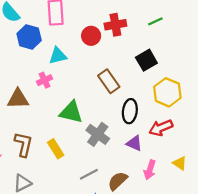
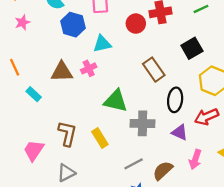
brown triangle: (18, 99) -> (62, 72), moved
gray cross: (98, 134) -> (143, 123), turned -35

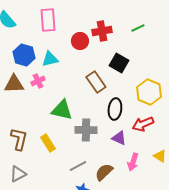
blue hexagon: (73, 25) -> (24, 55), moved
black square: (192, 48) -> (119, 63), moved, turned -30

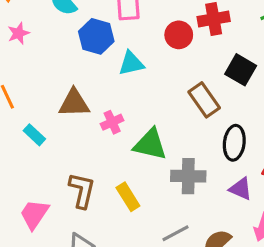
blue hexagon: (24, 55) -> (96, 36), moved
pink cross: (38, 81) -> (112, 122), moved

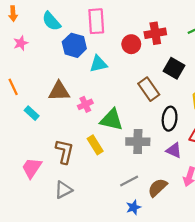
yellow rectangle: (128, 197) -> (95, 145), moved

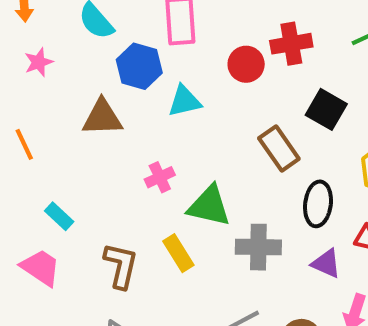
brown triangle: (59, 91) -> (102, 118), moved
cyan rectangle: (32, 113) -> (59, 216), moved
pink trapezoid: (32, 168) -> (41, 268), moved, turned 90

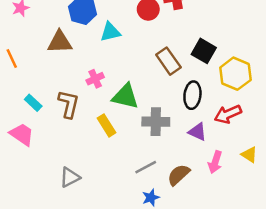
black square: (326, 109) -> (204, 51), moved
brown L-shape: (121, 266) -> (69, 104), moved

